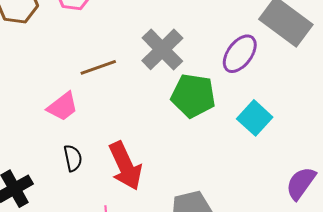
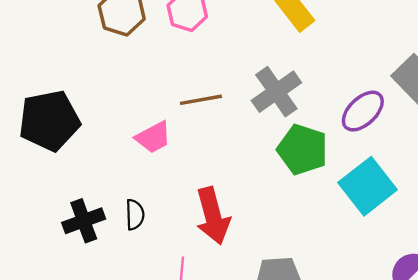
cyan square: (255, 118) -> (368, 186), size x1.4
black semicircle: (73, 158) -> (135, 215), moved

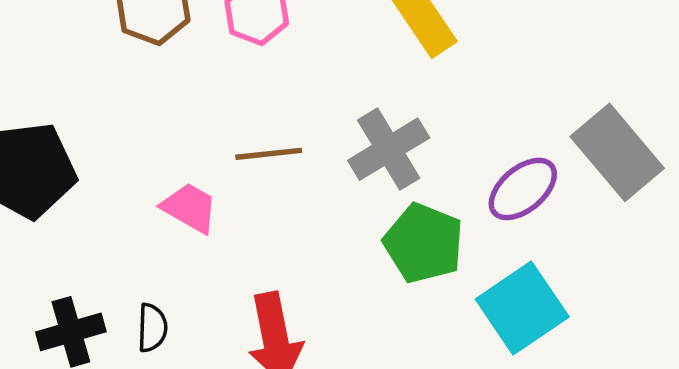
pink trapezoid: (153, 137) -> (190, 208), turned -126

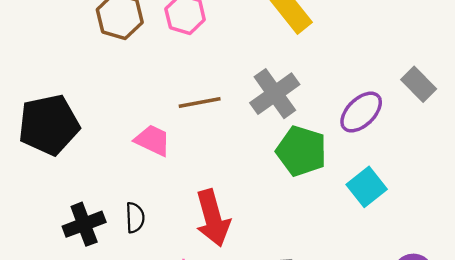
gray rectangle: (617, 152) -> (419, 84), size x0.6
cyan square: (522, 308) -> (367, 187), size x0.7

